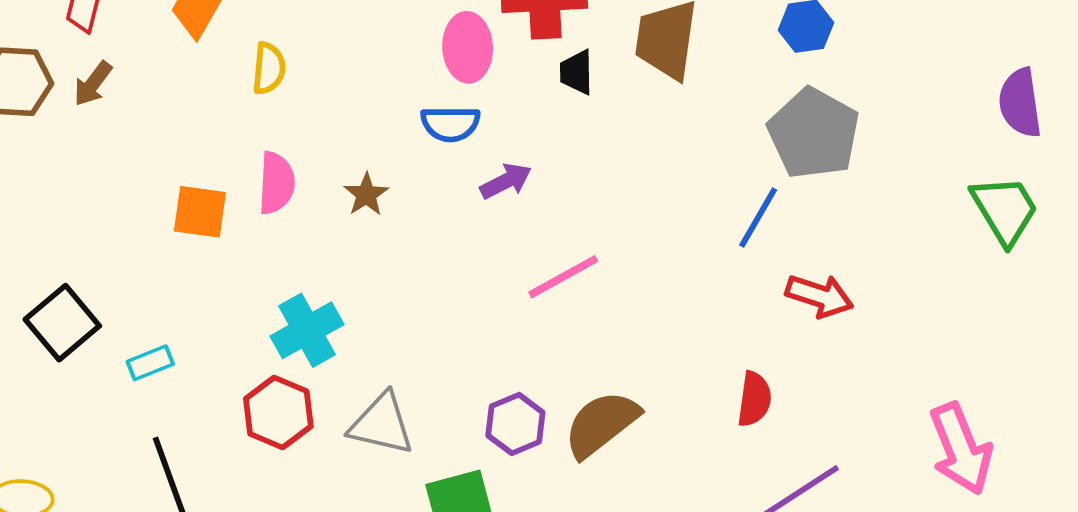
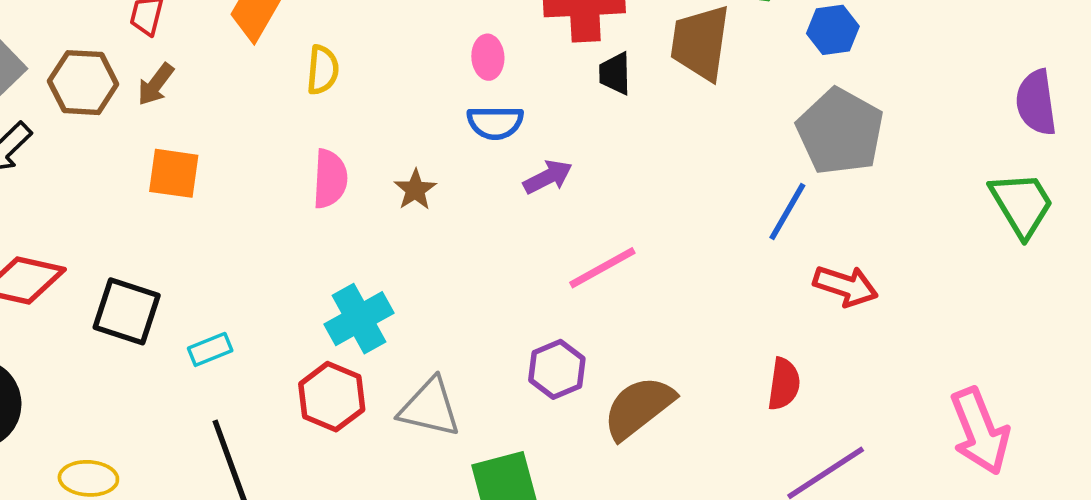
pink ellipse: (468, 47) -> (488, 57), moved, size x0.7
orange square: (200, 212) -> (174, 173), moved
black square: (62, 323) -> (127, 311), turned -32
purple hexagon: (515, 424) -> (557, 369), moved

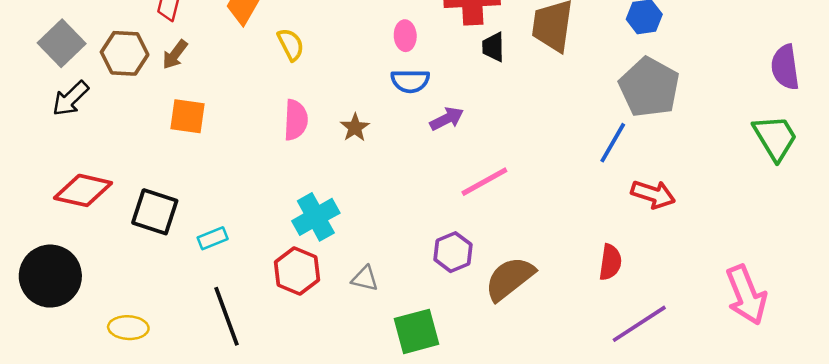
yellow semicircle: (323, 70) -> (291, 44), turned -32
gray triangle: (430, 408) -> (365, 279), size x0.6

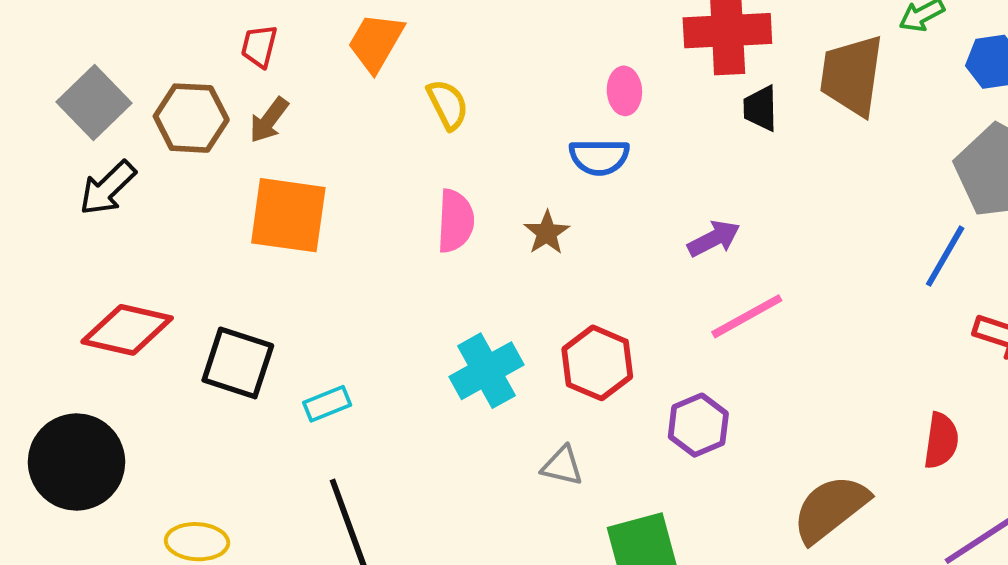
blue semicircle: (410, 81) -> (599, 157), moved
orange square: (187, 116) -> (288, 215), size x1.4
purple arrow: (447, 119) -> (714, 239), moved
red hexagon: (297, 271) -> (597, 363), moved
brown semicircle: (510, 279) -> (830, 509), moved

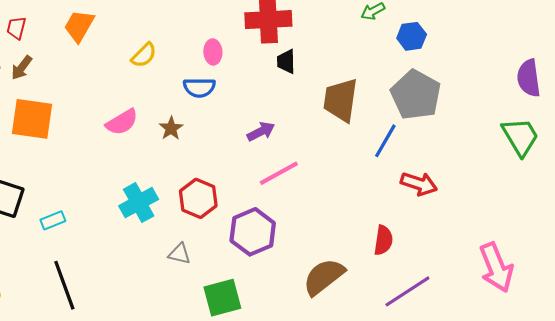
brown trapezoid: (852, 75) -> (340, 100), moved
yellow semicircle: (448, 104) -> (144, 55), moved, turned 72
pink semicircle: (455, 221) -> (122, 122), turned 56
purple hexagon: (698, 425) -> (253, 232), size x1.4

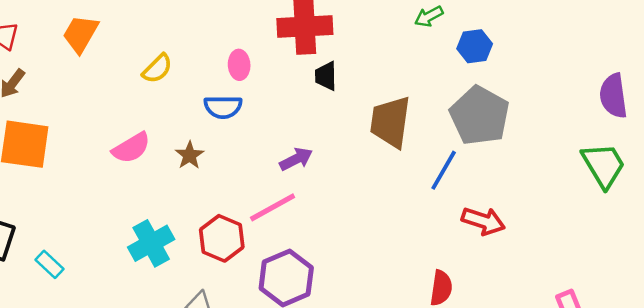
pink line: (279, 173) -> (273, 207), moved
cyan rectangle: (53, 220) -> (49, 264), turned 65

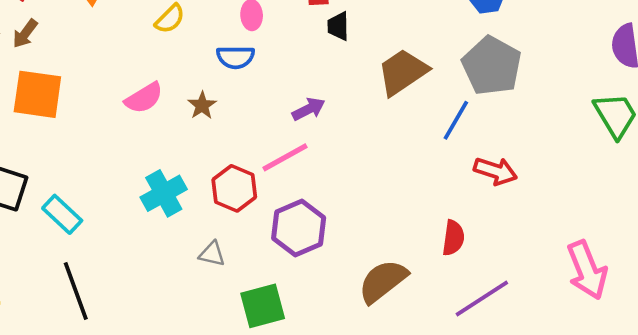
brown trapezoid: (390, 122) -> (403, 72), turned 48
cyan rectangle: (49, 264) -> (62, 214), size x1.4

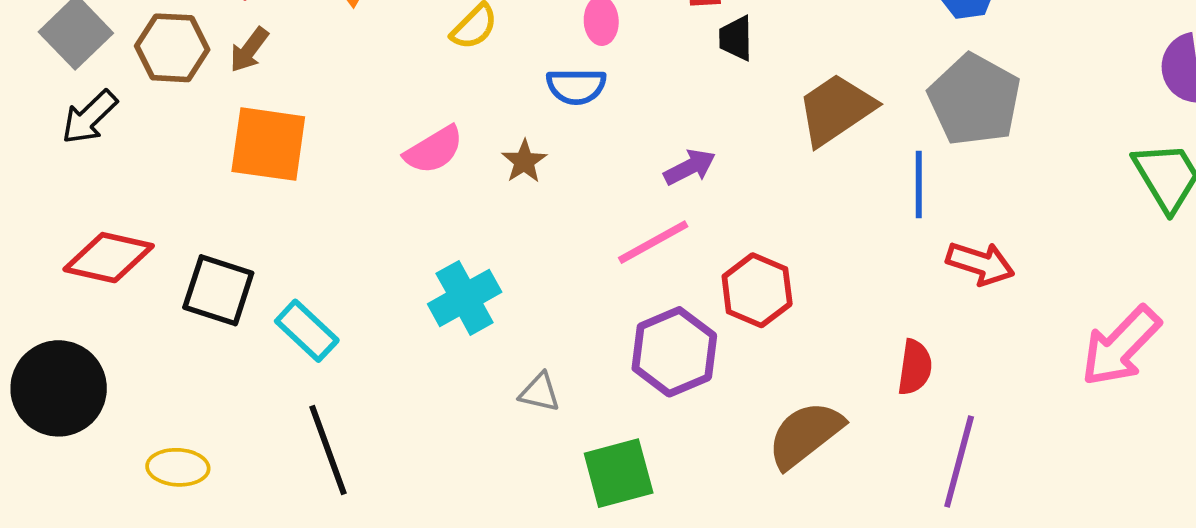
blue line: (456, 120) -> (919, 184), turned -30
red hexagon: (234, 188) -> (757, 290), moved
pink arrow: (587, 270) -> (1121, 346), moved, turned 66
purple line: (482, 299) -> (959, 462), turned -42

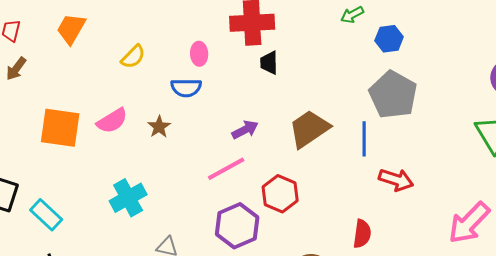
brown trapezoid: (836, 109) -> (309, 129), moved
orange square: (268, 144) -> (60, 128), moved

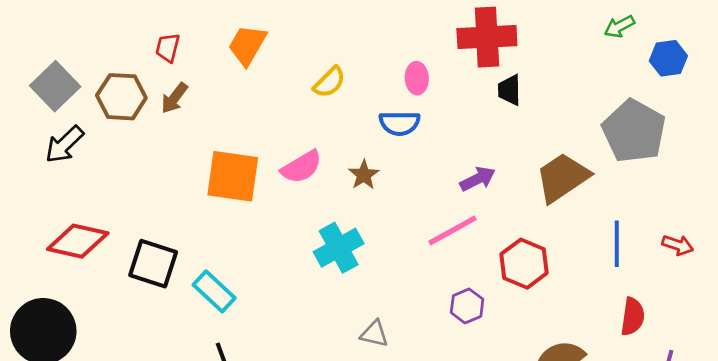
gray pentagon: (393, 95) -> (634, 131), moved
blue line: (364, 139) -> (617, 244), moved
red arrow: (396, 180) -> (678, 245), size x0.7
cyan cross: (128, 198) -> (339, 248), moved
purple hexagon: (237, 226) -> (467, 306), size x0.6

